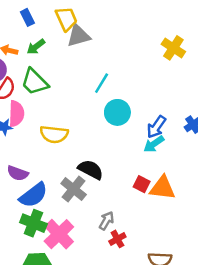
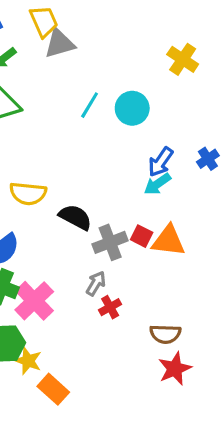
cyan circle: (117, 112) -> (132, 108), moved
yellow semicircle: (54, 134) -> (28, 193), moved
gray cross: (74, 189) -> (110, 242), moved, turned 30

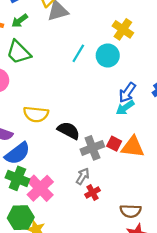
yellow cross: (183, 59) -> (123, 29), moved

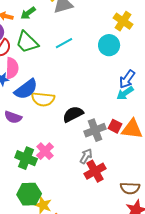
cyan line: (78, 53) -> (64, 43), moved, turned 30
black semicircle: (69, 131) -> (73, 114), turned -55
blue semicircle: (17, 153) -> (26, 89), moved
pink cross: (40, 188) -> (45, 151), moved, size x0.7
red cross: (92, 193) -> (95, 171), size x1.5

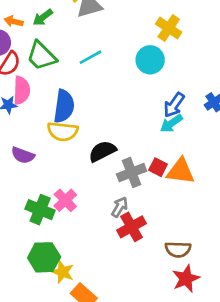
blue semicircle: (26, 89) -> (64, 106), moved, turned -45

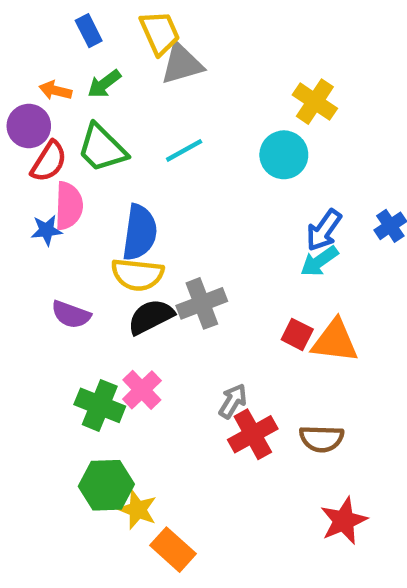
black semicircle: (102, 151) -> (151, 317), moved
gray cross: (132, 173) -> (202, 303), moved
brown semicircle: (178, 249) -> (322, 439), moved

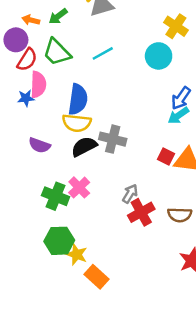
gray cross: (202, 303) -> (113, 139), turned 35

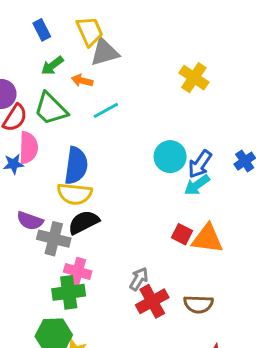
orange arrow: (31, 20) -> (82, 81), moved
cyan circle: (159, 56) -> (170, 157), moved
gray cross: (113, 139) -> (54, 239), moved
pink cross: (79, 187) -> (78, 271), turned -30
green cross: (56, 196) -> (69, 292), moved, turned -30

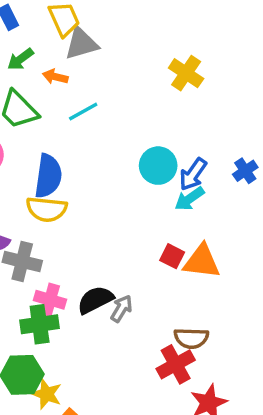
black semicircle: (84, 222) -> (95, 300), moved
red cross: (152, 301) -> (176, 364), moved

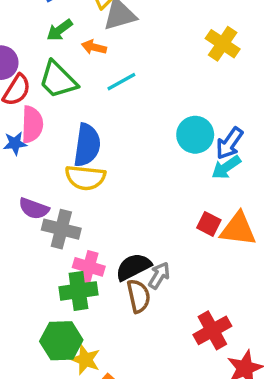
brown semicircle: (191, 338) -> (139, 296), moved, turned -104

